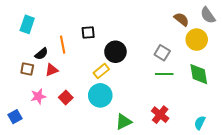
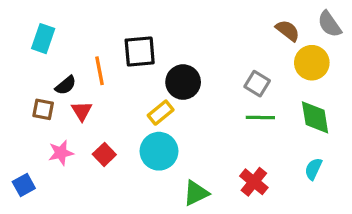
black square: (88, 32) -> (140, 51), size x1.5
red triangle: (52, 70) -> (82, 111), turned -40
cyan semicircle: (200, 123) -> (313, 169), moved

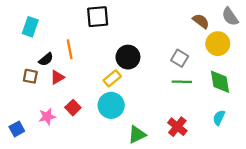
black square: (140, 51) -> (98, 17), moved
red triangle: (82, 111) -> (57, 77), turned 32
pink star: (61, 153) -> (47, 117), moved

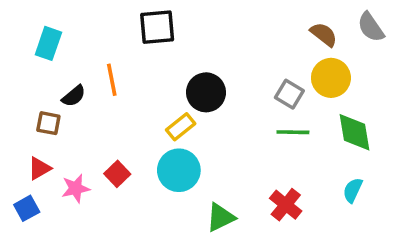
yellow circle: (218, 44) -> (331, 78), moved
red triangle: (57, 77) -> (39, 168), moved

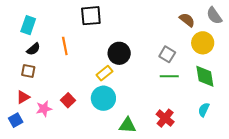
yellow circle: (331, 78) -> (203, 43), moved
black semicircle: (74, 96) -> (33, 49), moved
green triangle: (220, 217) -> (127, 125), turned 30

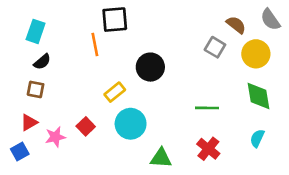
orange line: (65, 46) -> (95, 45), moved
gray square: (167, 54) -> (215, 47), moved
yellow rectangle: (104, 73) -> (115, 92), moved
green line: (169, 76) -> (207, 108), moved

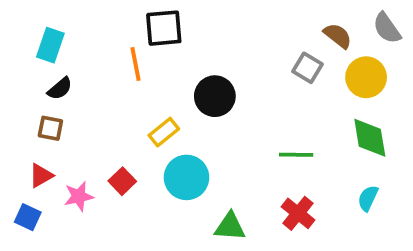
blue square: (20, 151) -> (28, 217), turned -36

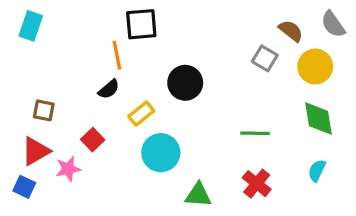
cyan rectangle: (50, 45) -> (31, 26), moved
black semicircle: (60, 89) -> (109, 89), moved
red triangle: (41, 176) -> (36, 151), size x1.4
red square: (122, 181) -> (93, 140), moved

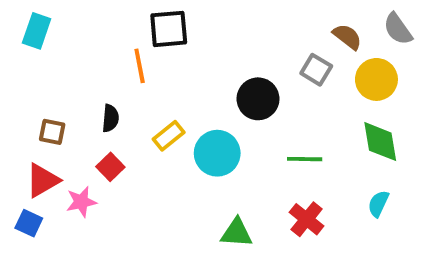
black circle: (185, 83) -> (258, 99), moved
black semicircle: (109, 89) -> (110, 118), moved, turned -45
cyan circle: (161, 153) -> (217, 153), moved

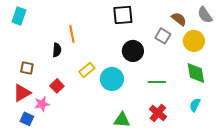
black square: (169, 29) -> (123, 15), moved
black semicircle: (110, 118) -> (57, 50), moved
blue square: (29, 223) -> (27, 119), moved

